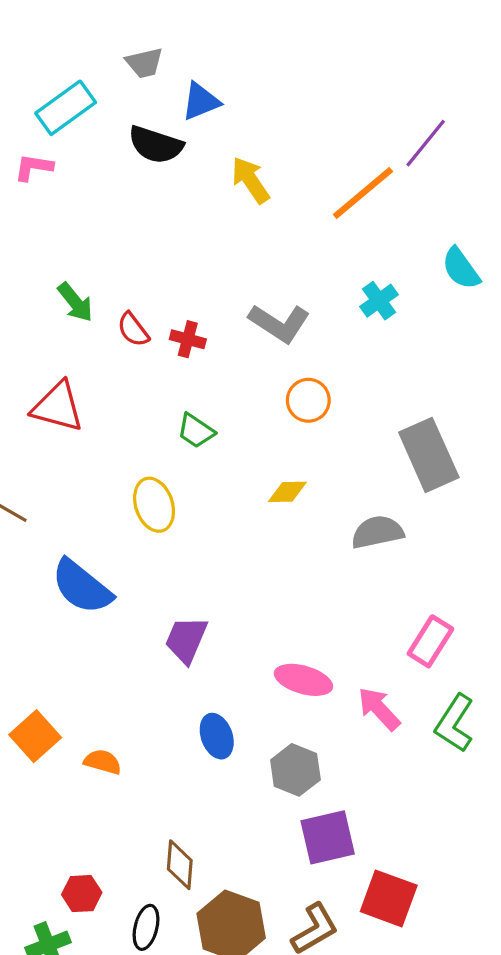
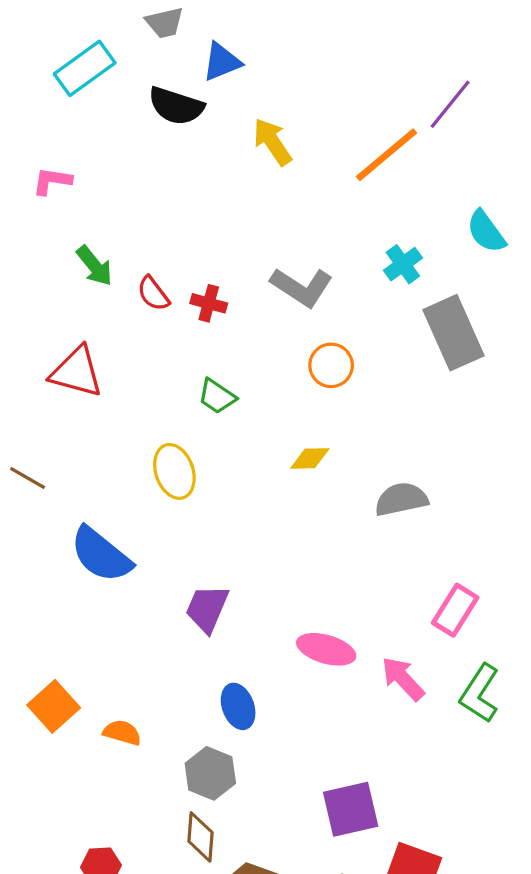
pink L-shape: (34, 167) -> (52, 181), moved
gray rectangle: (429, 455) -> (453, 333), moved
gray hexagon: (295, 770) -> (210, 773), moved

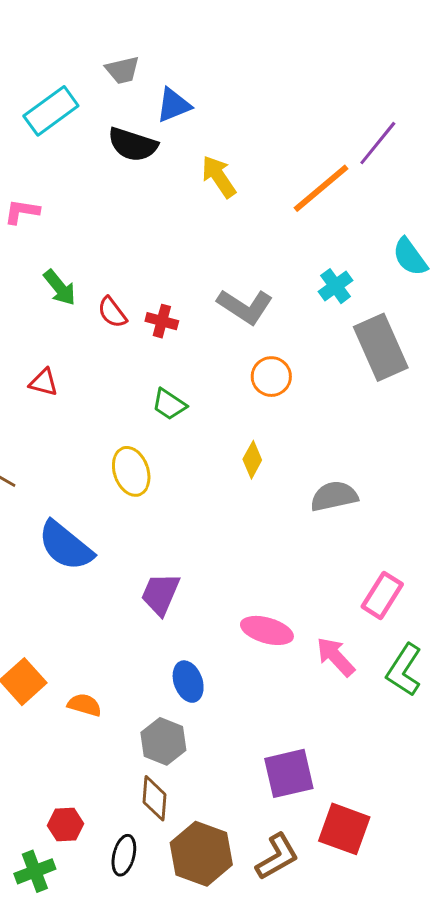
red triangle: (77, 372) -> (44, 382), size x0.6
yellow diamond: (310, 458) -> (252, 460), turned -60

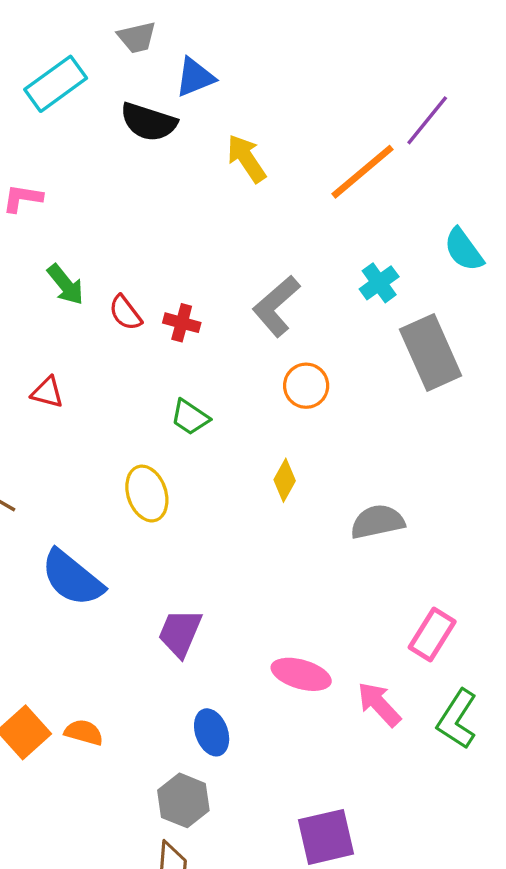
gray L-shape: (245, 306) -> (276, 306), turned 106
orange semicircle: (84, 705) -> (84, 732), moved

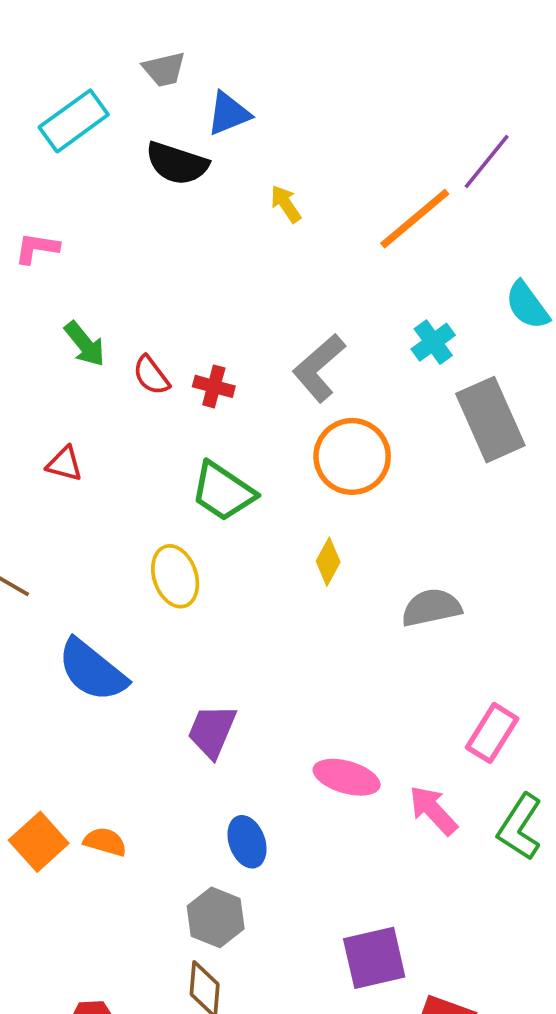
yellow arrow: (246, 158) -> (286, 204), size x0.7
orange circle: (306, 386) -> (352, 456), size x1.5
green trapezoid: (190, 417) -> (223, 491), size x1.5

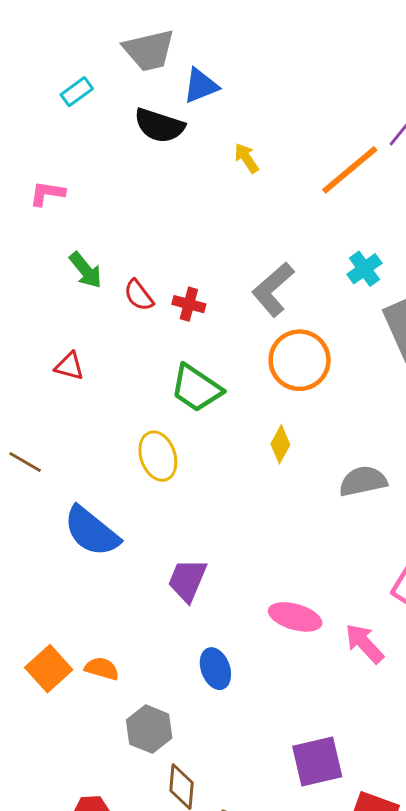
gray trapezoid: (164, 69) -> (149, 50), size x1.5
cyan rectangle: (74, 121) -> (77, 92), size x0.6
gray hexagon: (216, 917) -> (149, 729), moved

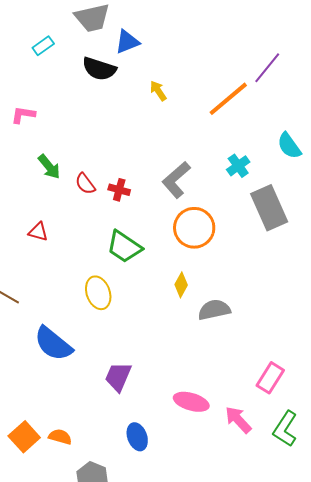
gray semicircle: (363, 481) -> (214, 310), moved

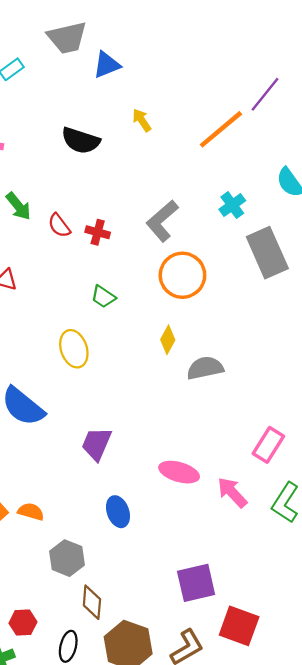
black semicircle: (99, 69) -> (81, 141), moved
green trapezoid: (124, 247) -> (103, 297), size x0.6

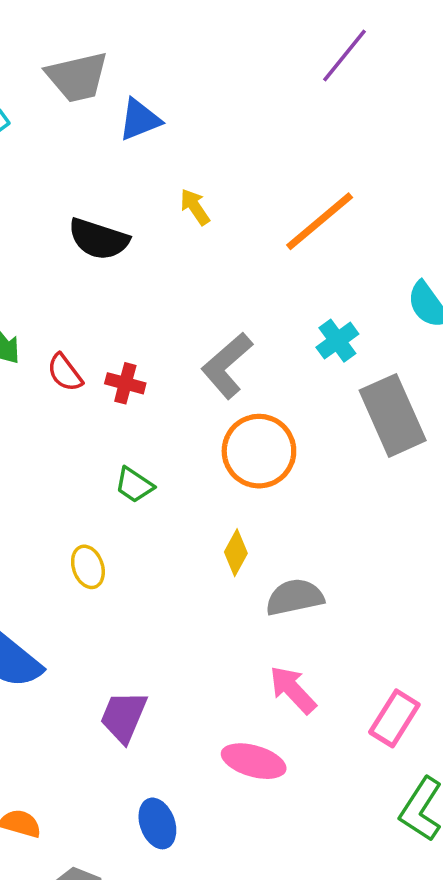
purple line: (265, 94) -> (345, 56), moved
yellow ellipse: (74, 349) -> (88, 567), size x0.7
pink arrow: (232, 492) -> (293, 690), moved

